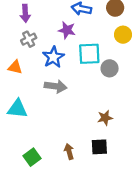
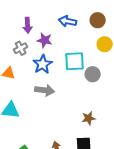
purple arrow: (25, 13) -> (28, 25), moved
purple star: (67, 30) -> (45, 40), moved

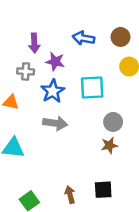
gray cross: (21, 48) -> (26, 71), turned 32
gray circle: (93, 74) -> (113, 122), moved
brown star: (89, 118) -> (109, 145), moved

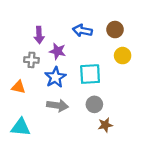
gray circle: (113, 122) -> (94, 104), moved

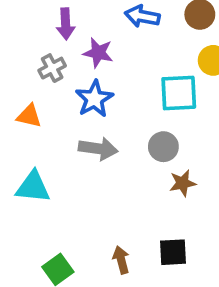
gray cross: (31, 60) -> (52, 68), turned -32
cyan square: (90, 74) -> (179, 93), moved

